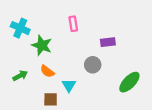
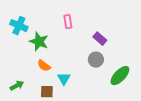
purple rectangle: (108, 42) -> (100, 39), turned 48
gray circle: (93, 65) -> (96, 60), moved
green arrow: (20, 76) -> (17, 86), moved

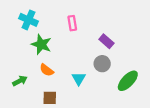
cyan cross: (19, 26) -> (28, 20), moved
cyan triangle: (64, 79) -> (79, 79), moved
green arrow: (17, 86) -> (20, 81), moved

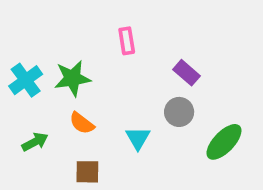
cyan cross: (28, 20) -> (26, 80), moved, turned 30
green star: (41, 44) -> (72, 78), turned -30

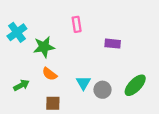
purple rectangle: (187, 73) -> (113, 44), turned -35
cyan cross: (26, 80) -> (17, 32), moved
gray circle: (179, 112) -> (103, 90), moved

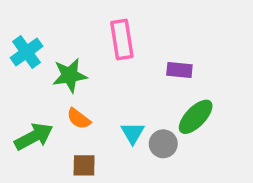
pink rectangle: (77, 24) -> (122, 39), size x1.5
green arrow: (21, 85) -> (34, 137), size x1.5
green ellipse: (135, 85) -> (196, 117), moved

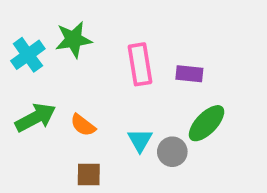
pink rectangle: (122, 39) -> (140, 64), moved
green star: (70, 75) -> (73, 40), moved
green arrow: (34, 137) -> (35, 118), moved

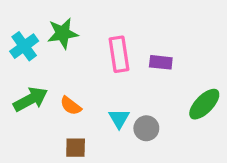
green ellipse: (207, 123) -> (204, 104), moved

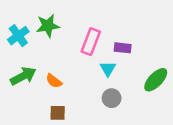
pink rectangle: (119, 54) -> (91, 42), turned 30
cyan triangle: (119, 119) -> (108, 69), moved

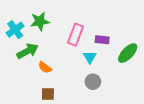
green arrow: (23, 76) -> (27, 51), moved
green ellipse: (156, 80) -> (128, 53), moved

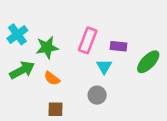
green star: (40, 21) -> (47, 47), moved
green arrow: (27, 51) -> (22, 70), moved
gray circle: (93, 82) -> (97, 95), moved

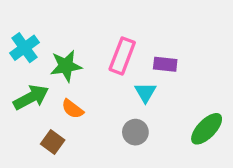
green ellipse: (148, 62) -> (207, 129), moved
brown square: (55, 109) -> (53, 142), moved, turned 35

